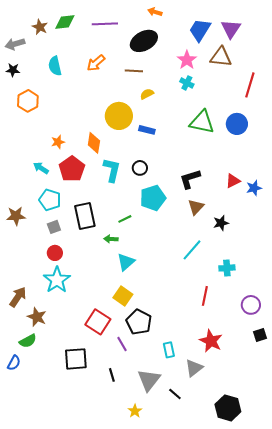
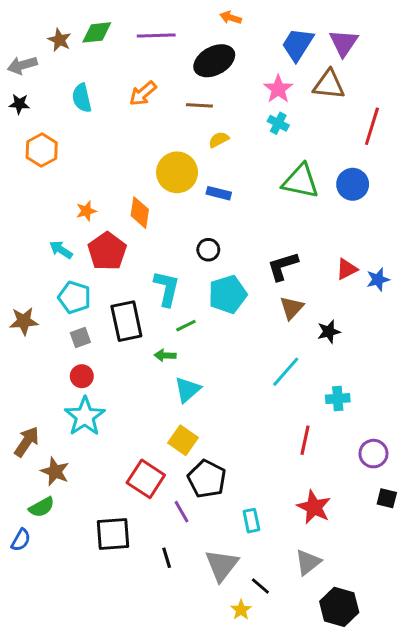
cyan L-shape: (112, 170) -> (167, 288), moved
black square: (260, 335) -> (387, 498), turned 32
gray triangle: (194, 368) -> (308, 562), moved
yellow star: (135, 411) -> (241, 610), moved

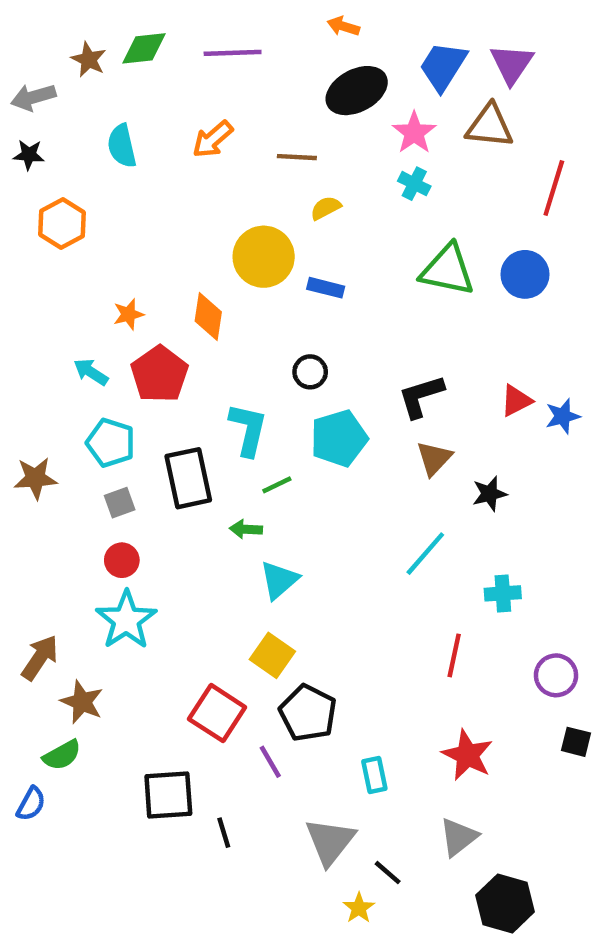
black ellipse: (214, 61) -> (357, 91), moved
black line: (167, 558) -> (224, 833), moved

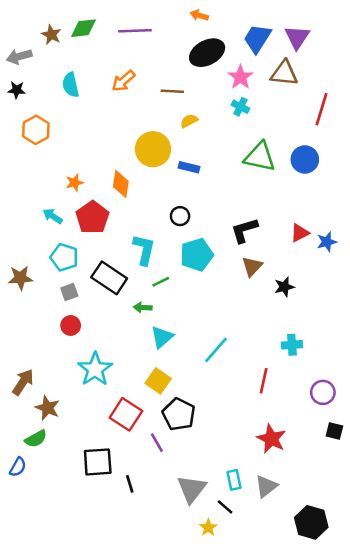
black rectangle: (188, 478) -> (109, 278), turned -44
cyan line: (425, 554) -> (216, 350), moved
cyan star: (126, 620) -> (95, 369), moved
cyan rectangle: (374, 775) -> (234, 480), moved
black hexagon: (505, 904) -> (311, 522), moved

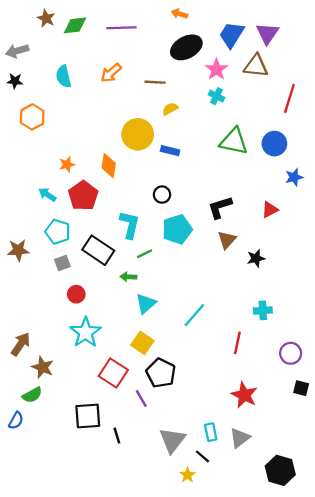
brown star: (51, 35) -> (46, 18), moved
blue star: (327, 242) -> (294, 177), moved
red circle: (71, 325) -> (76, 294), moved

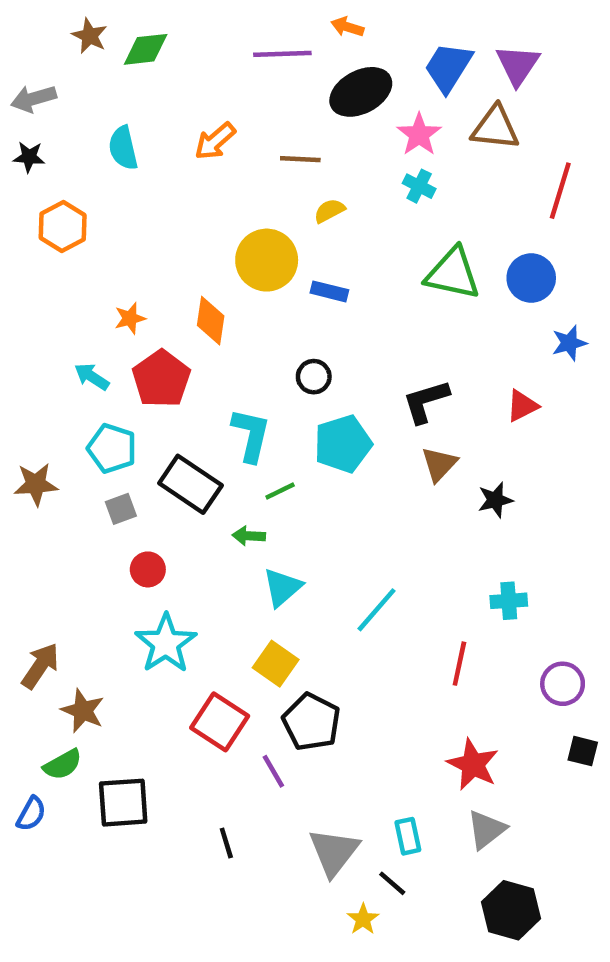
purple line: (121, 28) -> (282, 54), moved
black square: (88, 416) -> (123, 803), moved
gray triangle: (240, 438) -> (486, 830), moved
black hexagon: (280, 470) -> (511, 910), moved

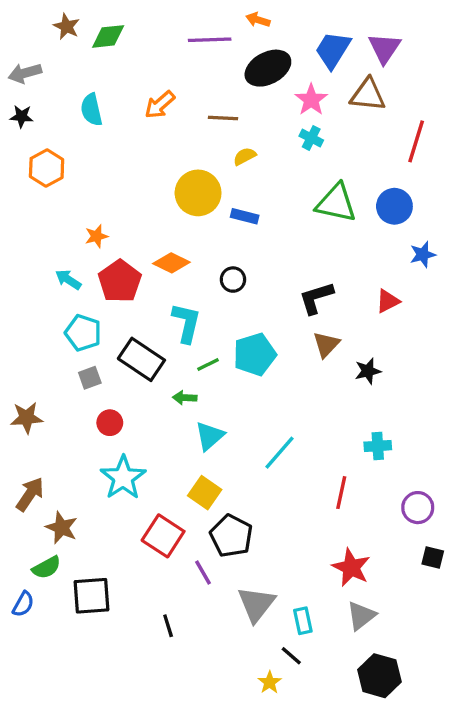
orange diamond: (211, 321) -> (171, 263), moved, turned -72
cyan pentagon: (343, 444) -> (255, 354), moved
brown star: (36, 484) -> (27, 418), moved
gray triangle: (334, 852) -> (256, 604), moved

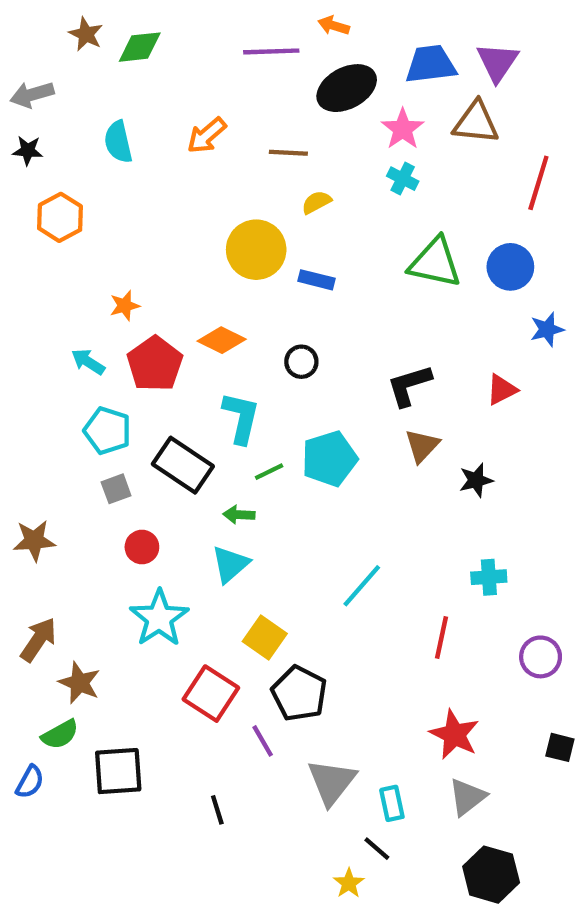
blue trapezoid: (333, 50) -> (431, 64), turned 51
cyan triangle: (210, 436) -> (230, 564), moved
black square: (433, 558) -> (560, 747), moved

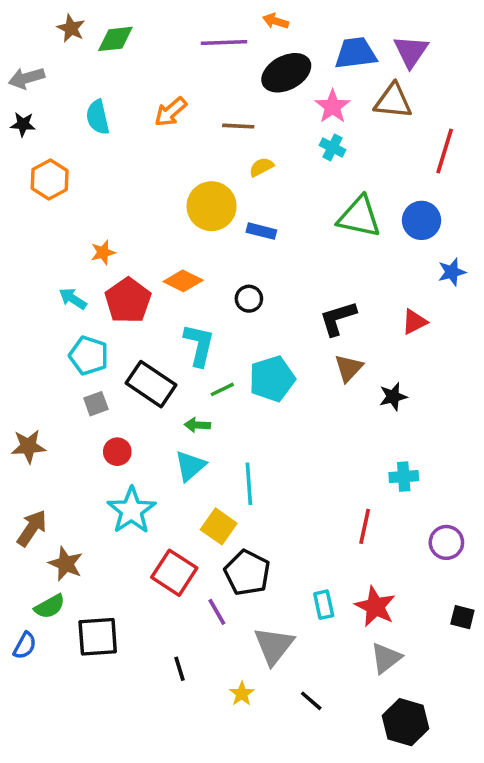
cyan line: (362, 586) -> (249, 484), moved, turned -45
cyan rectangle: (392, 803) -> (324, 605), moved
yellow star: (349, 883) -> (242, 694), moved

